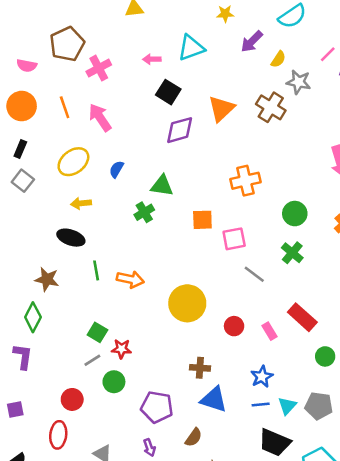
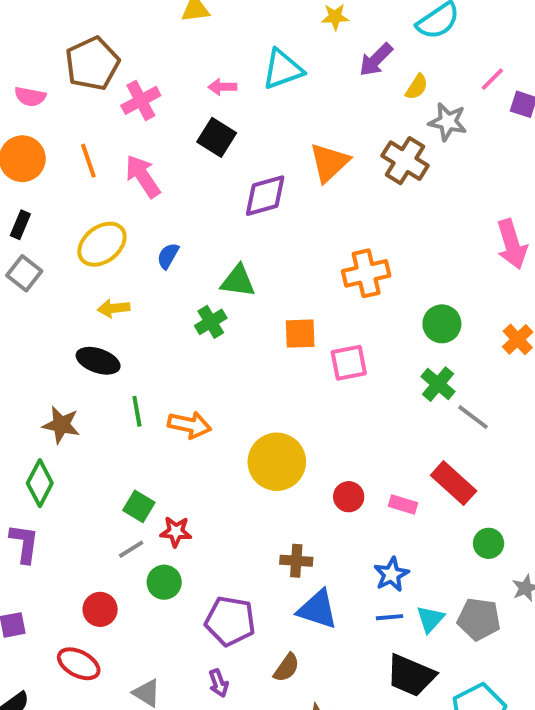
black square: (168, 92) -> (217, 137), moved
gray line: (254, 274) -> (473, 417), moved
pink rectangle: (269, 331) -> (403, 504), turned -42
red ellipse: (58, 435) -> (79, 664), turned -68

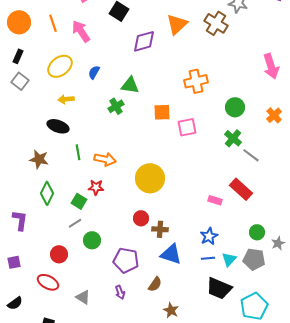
green diamond: (40, 483) -> (47, 193), moved
red circle: (349, 497) -> (141, 218), moved
red star: (176, 532) -> (96, 187), moved
green circle: (489, 543) -> (257, 232), moved

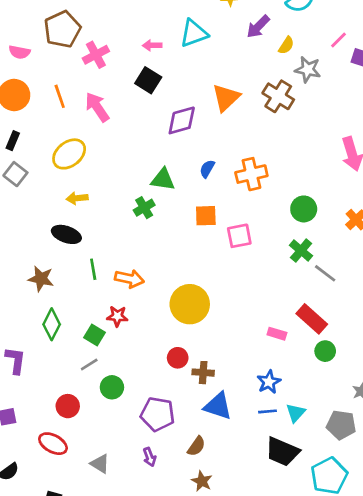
blue semicircle: (94, 72) -> (207, 169), moved
green circle: (257, 232) -> (325, 351), moved
gray pentagon: (254, 259) -> (341, 425), moved
brown star: (171, 310) -> (202, 481), moved

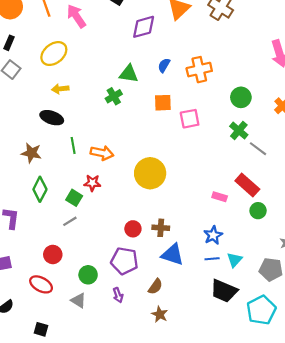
red circle: (178, 358) -> (133, 229), moved
green circle: (112, 387) -> (88, 275), moved

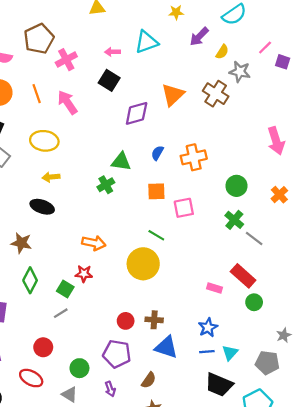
yellow ellipse: (54, 54) -> (44, 141), turned 45
green line: (73, 145) -> (156, 235), moved, turned -49

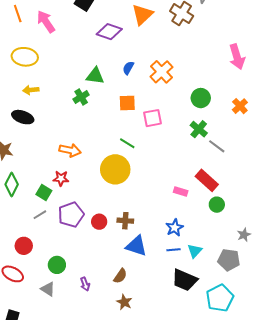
purple diamond: (137, 113) -> (109, 32), turned 35
orange cross: (194, 157) -> (162, 72), turned -30
purple pentagon: (117, 354) -> (71, 215), moved, turned -30

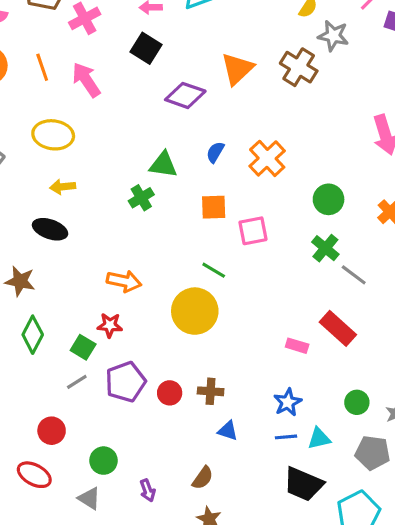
green circle: (217, 205) -> (357, 402), moved
blue triangle: (136, 246) -> (228, 431), size x0.6
cyan triangle: (195, 251) -> (319, 439), turned 35

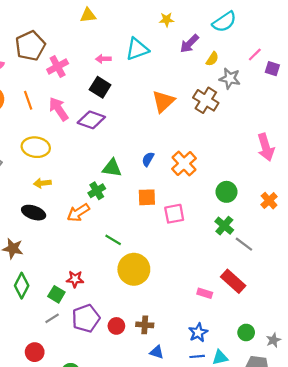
purple diamond: (185, 95) -> (91, 120), moved
green line: (214, 270) -> (113, 240), moved
orange arrow: (124, 281) -> (78, 213), moved, turned 135

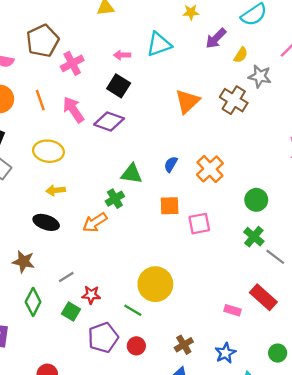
green line: (113, 240) -> (133, 310), moved
gray line: (52, 318) -> (66, 277), moved
brown cross: (145, 325) -> (184, 345), moved, turned -35

